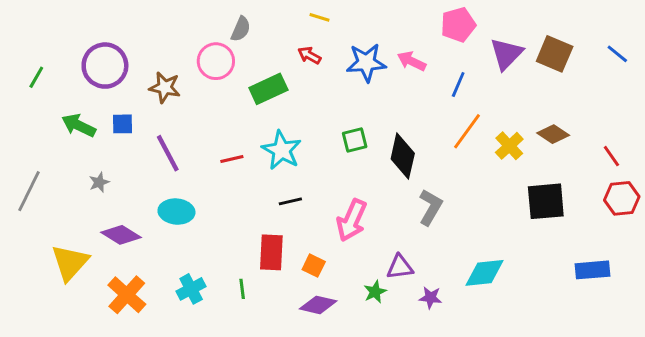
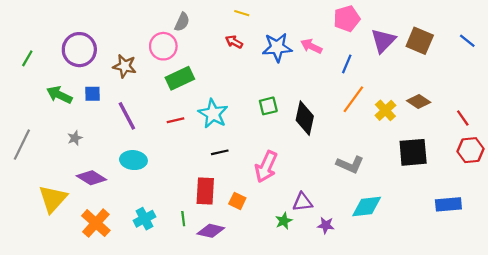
green rectangle: (268, 89) -> (180, 78), moved
gray L-shape: (430, 207) -> (350, 164), moved, turned 84
purple diamond: (318, 305) -> (211, 231), moved

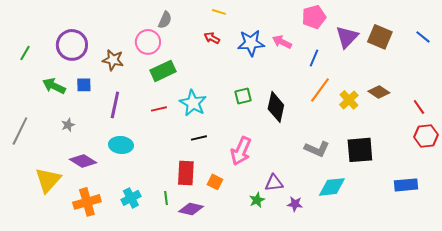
purple line: (127, 116) -> (115, 105), turned 40
black square: (413, 152) -> (360, 150), moved
orange cross: (96, 223) -> (87, 202), turned 32

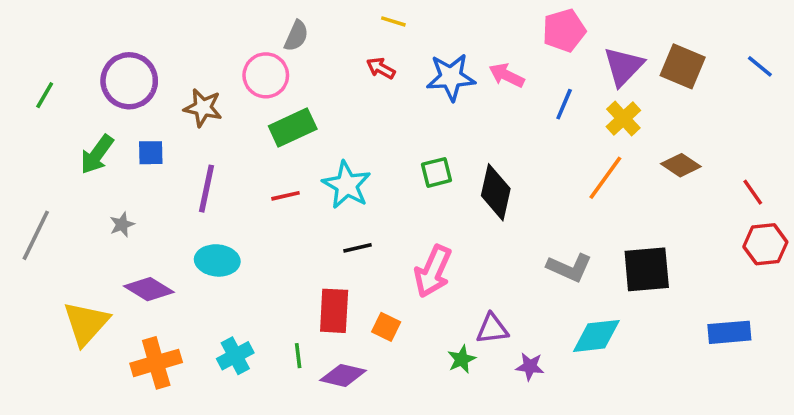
green arrow: (54, 86) -> (97, 154), turned -80
orange line: (320, 90) -> (605, 178), moved
yellow cross: (349, 100) -> (623, 118), moved

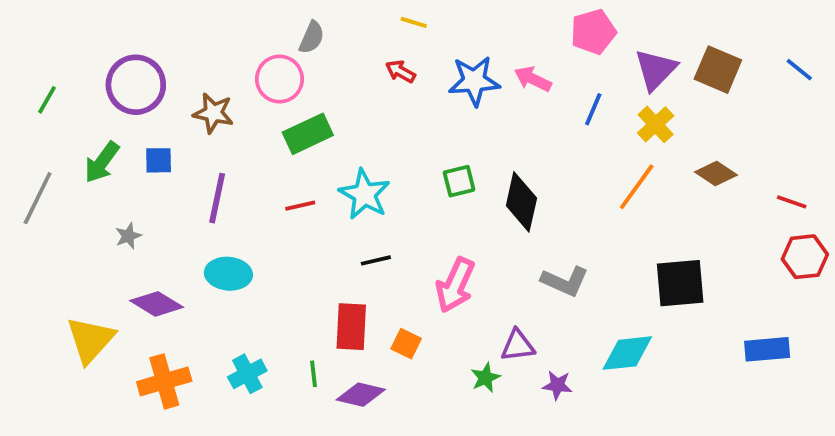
red line: (753, 192) -> (792, 202), turned -36
gray line: (36, 235) -> (38, 198), moved
gray L-shape: (569, 268) -> (565, 281), moved

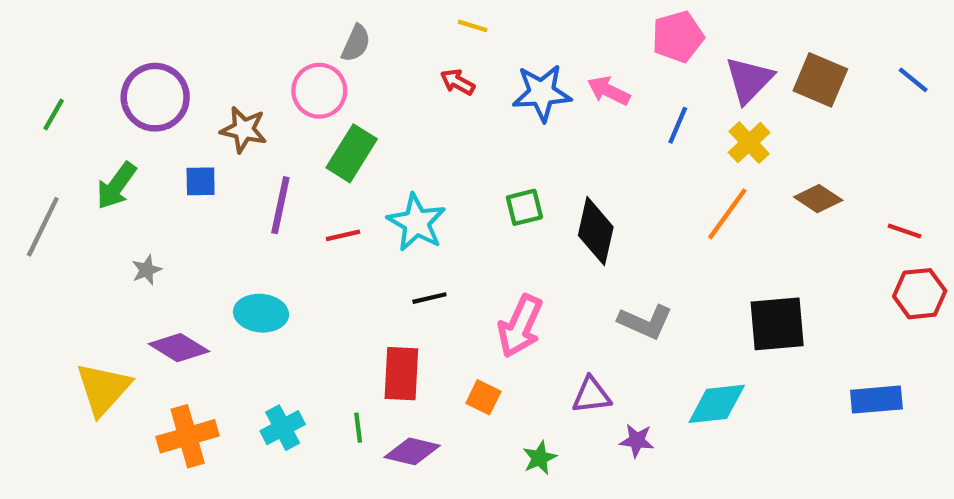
green rectangle: (308, 134) -> (352, 153), turned -33
blue square: (159, 160) -> (201, 181), moved
purple line: (217, 198) -> (280, 205), moved
orange square: (406, 344) -> (483, 397), moved
green star: (485, 378) -> (540, 458), moved

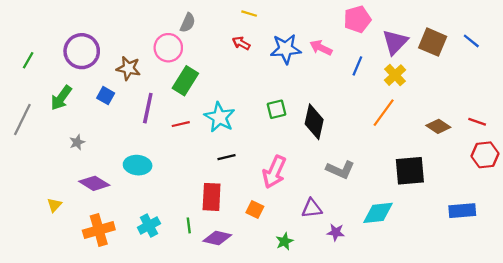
blue line: (913, 80) -> (471, 41), moved
blue square: (201, 181) -> (106, 96), turned 30
brown diamond: (818, 199) -> (438, 126), moved
yellow triangle: (103, 389) -> (54, 205), size x0.5

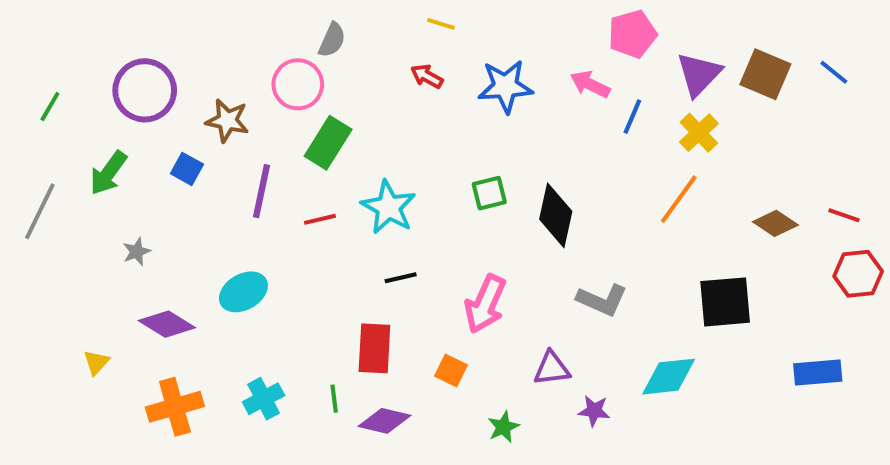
pink arrow: (321, 48) -> (590, 84), moved
cyan ellipse: (138, 165) -> (243, 292), turned -35

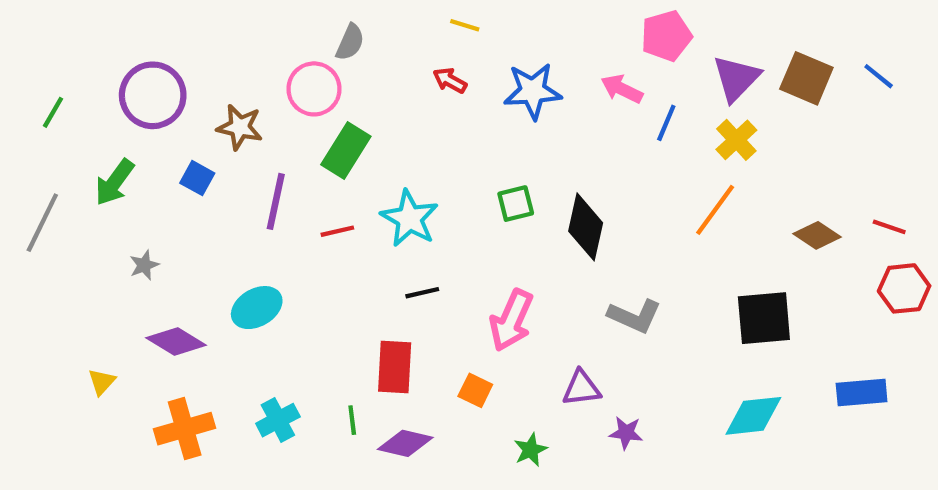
cyan diamond: (669, 377) -> (753, 416), moved

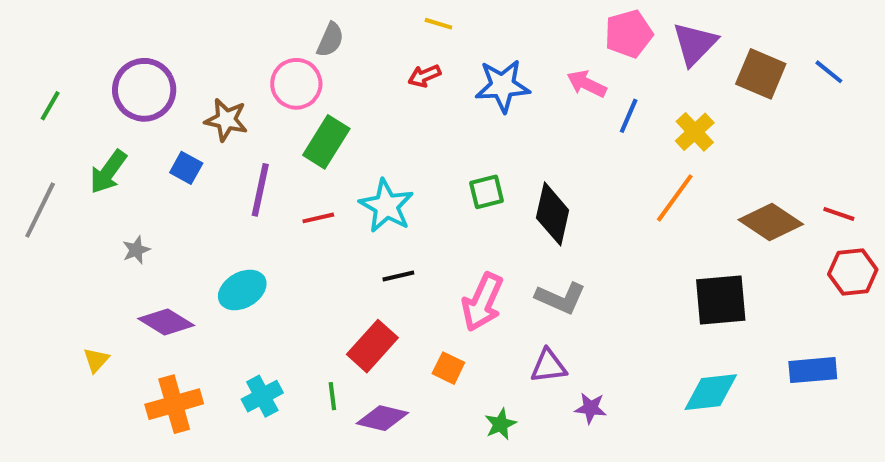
purple triangle: (736, 78) -> (695, 44), moved
red arrow: (450, 80) -> (424, 76), turned -52
brown diamond: (817, 235) -> (771, 222), size x1.4
gray L-shape: (634, 316) -> (561, 298), moved
red rectangle: (395, 367) -> (372, 346), turned 39

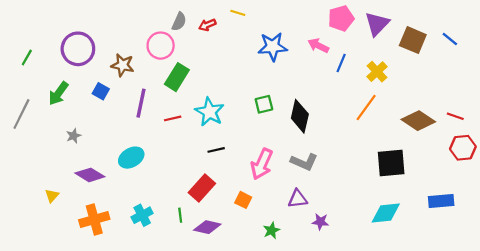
red arrow: (424, 76) -> (207, 25), moved

